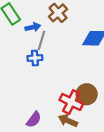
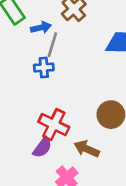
red cross: (71, 102) -> (54, 125), moved

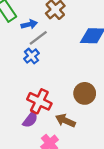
gray line: (52, 45) -> (38, 38), turned 36
blue cross: (44, 67) -> (31, 56), turned -35

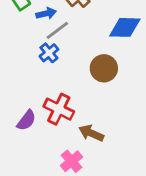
brown circle: (85, 93) -> (104, 68), moved
purple semicircle: (30, 119) -> (26, 120), moved

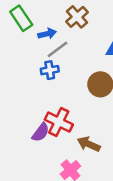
blue cross: (49, 53) -> (50, 70), turned 30
purple semicircle: (26, 120) -> (41, 132), moved

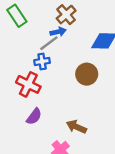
blue arrow: (47, 34) -> (58, 32), moved
red cross: (59, 122) -> (28, 84), moved

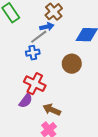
red cross: (28, 84) -> (35, 84), moved
brown arrow: (76, 127) -> (52, 110), moved

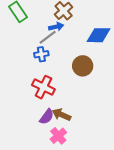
purple semicircle: (26, 101) -> (47, 117), moved

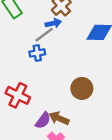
brown circle: (83, 66) -> (82, 88), moved
red cross: (43, 87) -> (18, 95), moved

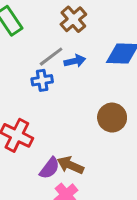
blue arrow: (53, 23) -> (75, 61), moved
brown circle: (82, 88) -> (112, 118), moved

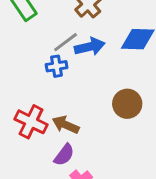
blue arrow: (75, 61) -> (90, 47), size x1.4
brown arrow: (70, 165) -> (66, 125), moved

